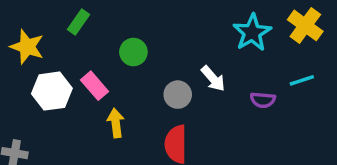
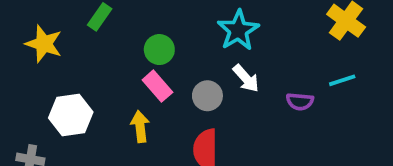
cyan star: (252, 33) -> (238, 30), moved
pink rectangle: (94, 86) -> (157, 86), moved
white hexagon: (52, 91) -> (71, 115), moved

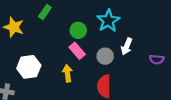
cyan star: (238, 30) -> (108, 21), moved
white arrow: (246, 78) -> (127, 46), turned 63

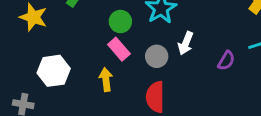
purple semicircle: (157, 59) -> (226, 61), turned -64

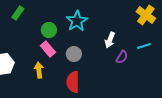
white arrow: (186, 43) -> (110, 40), moved

